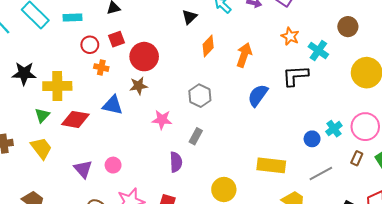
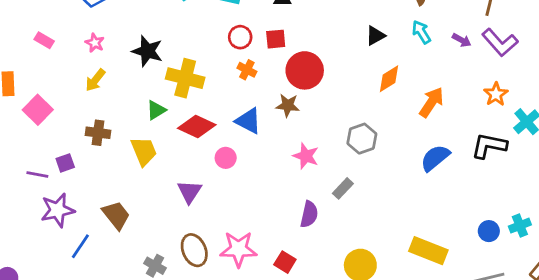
pink circle: (113, 165) -> (226, 158), moved

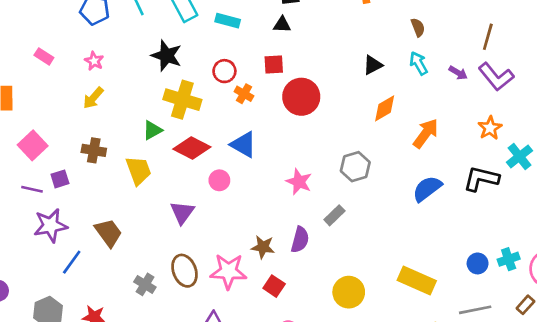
red circle: (240, 37) -> (224, 71), moved
black star: (147, 51) -> (167, 56), moved
brown star: (288, 105) -> (263, 247), moved
pink square: (38, 110) -> (33, 145), moved

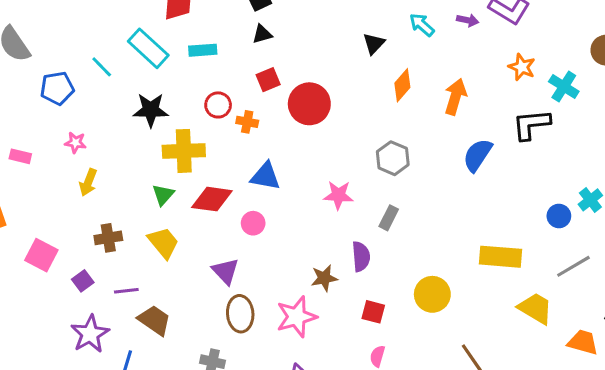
purple line: (32, 189) -> (126, 291), moved
brown ellipse: (184, 271) -> (240, 314), moved, turned 36
red square: (274, 286) -> (373, 312), moved

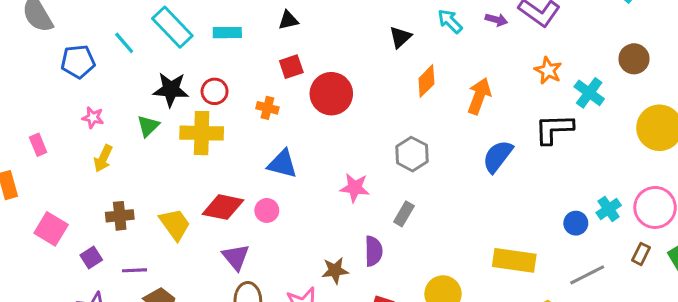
red circle: (218, 105) -> (215, 91), moved
pink rectangle: (20, 156) -> (38, 145), moved, turned 50
green triangle: (163, 195) -> (148, 126), moved
red diamond: (212, 199) -> (223, 207), moved

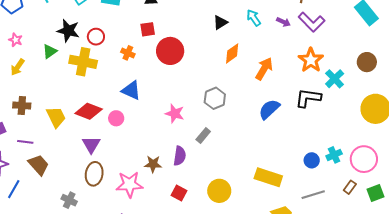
orange star: (548, 70) -> (311, 60), size x1.4

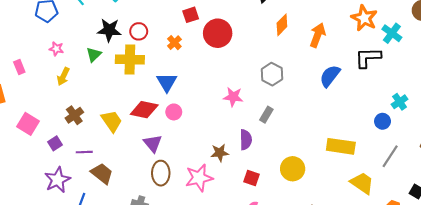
orange cross: (128, 53) -> (174, 43), turned 32
blue triangle: (131, 90) -> (167, 82), moved, turned 45
brown cross: (22, 106) -> (74, 115), turned -30
cyan cross: (334, 155) -> (400, 102), moved
gray line: (313, 195) -> (390, 156), turned -30

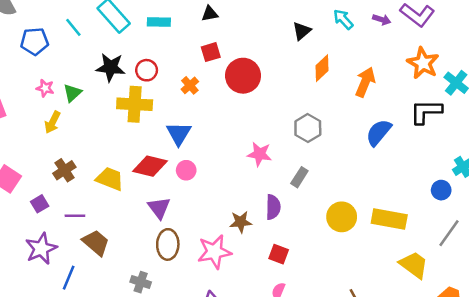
green triangle: (94, 55) -> (72, 93), moved
yellow trapezoid: (112, 121) -> (110, 179), turned -35
yellow circle: (293, 169) -> (342, 217), moved

